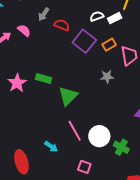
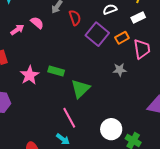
white rectangle: (115, 18) -> (138, 17), moved
red semicircle: (62, 25) -> (75, 18), turned 49
pink line: (75, 131) -> (69, 118), moved

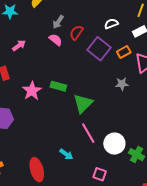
red semicircle: (75, 18) -> (76, 33), turned -126
pink semicircle: (37, 23) -> (56, 40), moved
pink line: (69, 118) -> (88, 133), moved

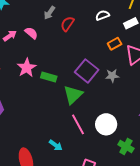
pink semicircle: (56, 40) -> (31, 33), moved
purple square: (99, 49) -> (87, 71), moved
pink star: (32, 91) -> (27, 68), moved
white circle: (114, 144) -> (106, 124), moved

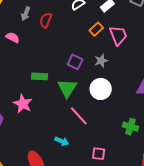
pink star: (27, 68) -> (23, 104), moved
purple square: (87, 71) -> (75, 62), size x0.7
white circle: (106, 124) -> (101, 89), moved

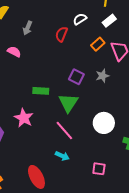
red semicircle: (46, 20) -> (61, 34), moved
white circle: (101, 89) -> (104, 123), moved
pink line: (79, 116) -> (64, 130), moved

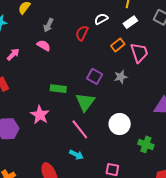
pink semicircle: (14, 52) -> (44, 45), moved

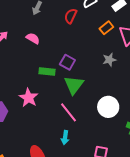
pink semicircle: (44, 45) -> (33, 38), moved
purple square: (95, 76) -> (67, 62), moved
cyan arrow: (76, 155) -> (65, 138), turned 72

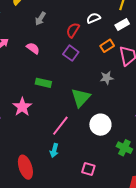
purple square: (67, 62) -> (71, 53), moved
green triangle: (74, 85) -> (81, 98), moved
pink line: (68, 112) -> (60, 126), turned 70

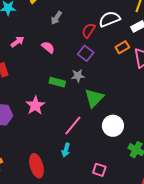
white semicircle: (93, 18) -> (109, 19), size x1.5
gray star: (107, 78) -> (78, 76), moved

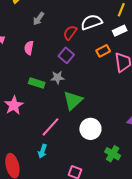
pink semicircle: (48, 47) -> (29, 48), turned -120

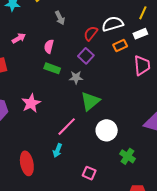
gray arrow: (39, 19) -> (60, 18), turned -64
orange rectangle: (103, 51) -> (120, 45), moved
green rectangle: (37, 83) -> (52, 68), moved

